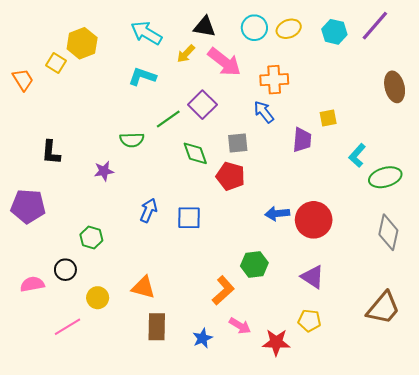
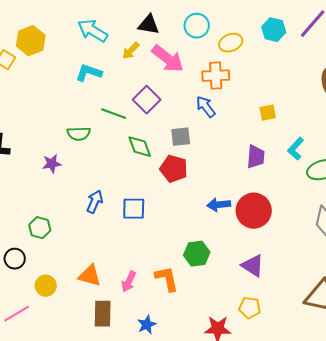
yellow ellipse: (289, 29) -> (231, 43), moved
green line: (168, 119) -> (114, 114), turned 55
purple trapezoid: (302, 140) -> (256, 157), moved
orange L-shape: (223, 290) -> (167, 279), turned -60
pink arrow: (240, 326) -> (129, 282), moved, turned 85

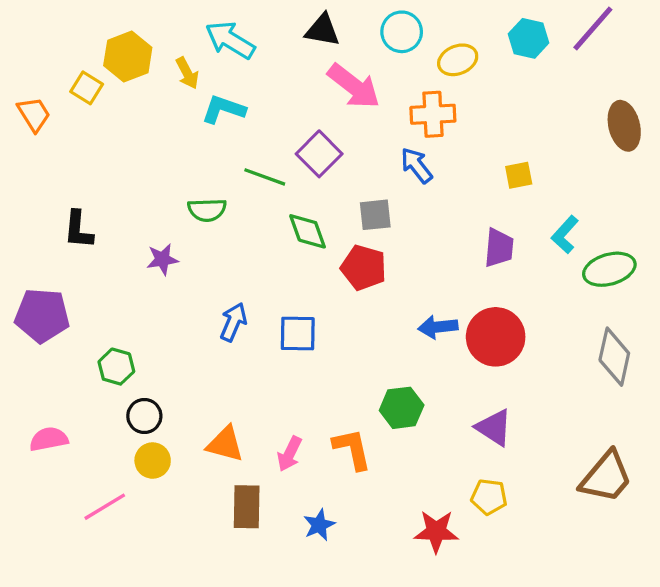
yellow arrow: (131, 51) -> (187, 73), moved, turned -72
green hexagon: (40, 228) -> (116, 367), moved
black circle: (15, 259) -> (144, 416), moved

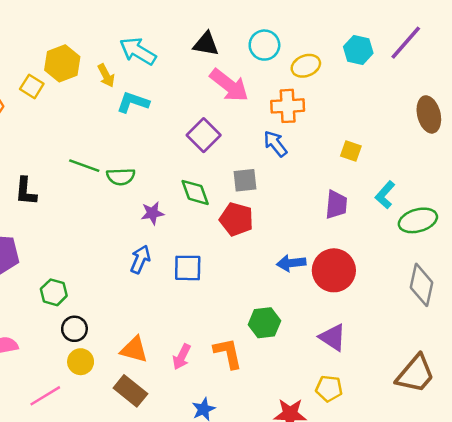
yellow square: (519, 175) -> (351, 151), turned 30
green line: (265, 177) -> (84, 166), moved
purple star: (162, 259) -> (152, 213), moved
brown rectangle: (247, 507) -> (130, 391), moved, turned -52

